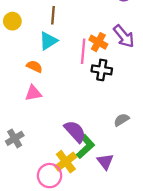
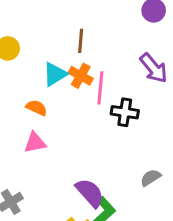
brown line: (53, 15) -> (81, 41), moved
orange cross: (98, 42) -> (81, 76), moved

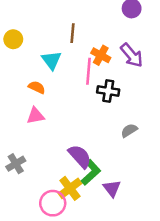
cyan triangle: (55, 74) -> (51, 60), turned -35
orange cross: (81, 76) -> (101, 55), moved
gray semicircle: (151, 178) -> (129, 130), moved

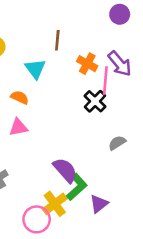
pink line: (88, 71) -> (105, 80), moved
black cross: (108, 91) -> (95, 101), turned 35
purple triangle: (112, 188) -> (99, 204), turned 30

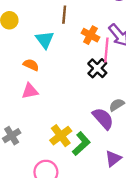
purple semicircle: (65, 170) -> (103, 119), moved
yellow cross: (55, 204) -> (61, 136), moved
purple triangle: (99, 204) -> (113, 158), moved

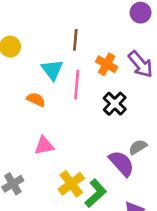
pink line: (106, 50) -> (77, 85), moved
pink triangle: (30, 91) -> (44, 146), moved

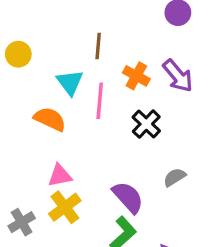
orange semicircle: (36, 100) -> (50, 119), size x1.4
purple semicircle: (122, 163) -> (128, 197), moved
yellow cross: (71, 184) -> (65, 207), moved

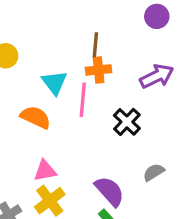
brown line: (98, 46) -> (95, 45), moved
orange cross: (136, 76) -> (99, 70), moved, turned -35
purple arrow: (178, 76) -> (157, 76), turned -76

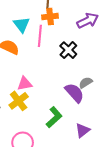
pink triangle: (45, 171) -> (25, 84), moved
purple semicircle: (110, 191) -> (74, 93), moved

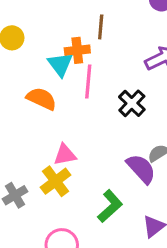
orange cross: (50, 17) -> (77, 50), moved

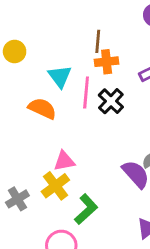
orange cross: (77, 50) -> (107, 62), moved
black cross: (132, 103) -> (111, 101), moved
green L-shape: (110, 206) -> (86, 209), moved

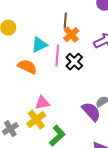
orange cross: (107, 62) -> (71, 35), turned -35
cyan triangle: (60, 76) -> (39, 45), turned 42

